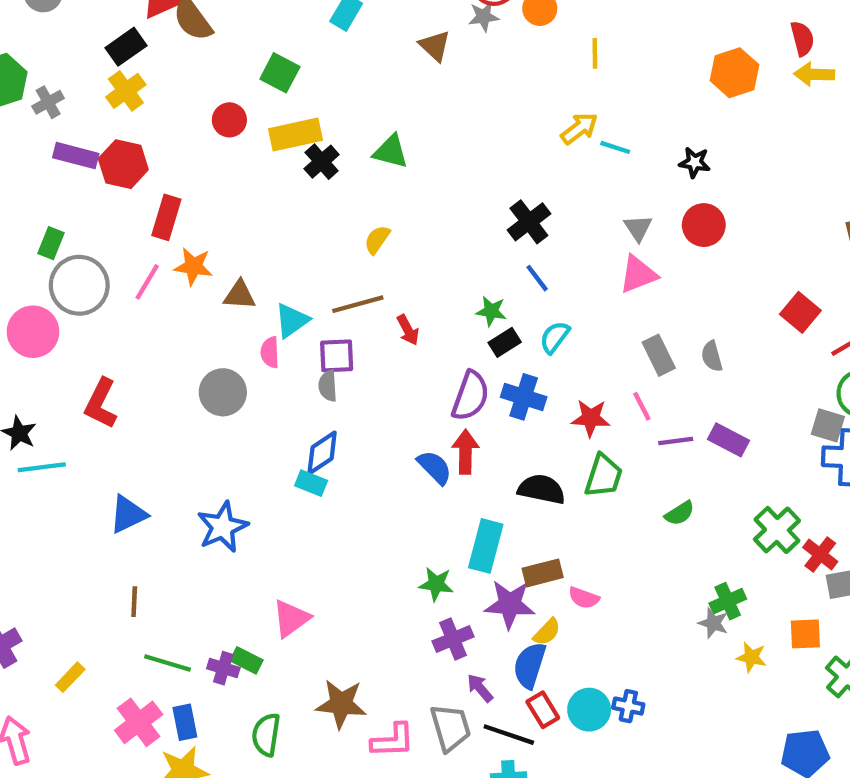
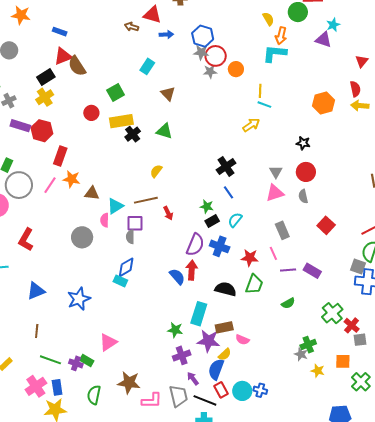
brown triangle: (435, 46) -> (168, 94), moved
green square: (280, 73) -> (116, 93), turned 30
cyan line: (615, 147) -> (264, 105), moved
red square: (800, 312) -> (326, 225), moved
gray semicircle: (712, 356) -> (303, 196), moved

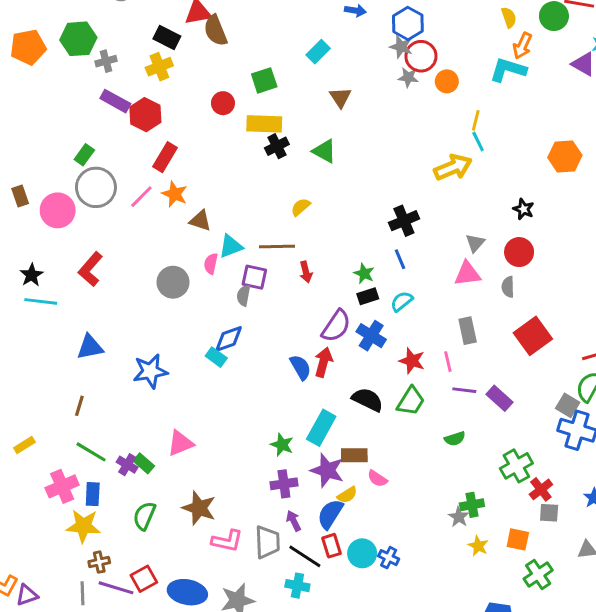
black rectangle: (46, 77) -> (167, 37), turned 48
cyan line: (264, 105) -> (478, 142), turned 32
yellow arrow: (251, 125) -> (453, 167), size x1.4
red square: (326, 225) -> (533, 336), size x1.4

